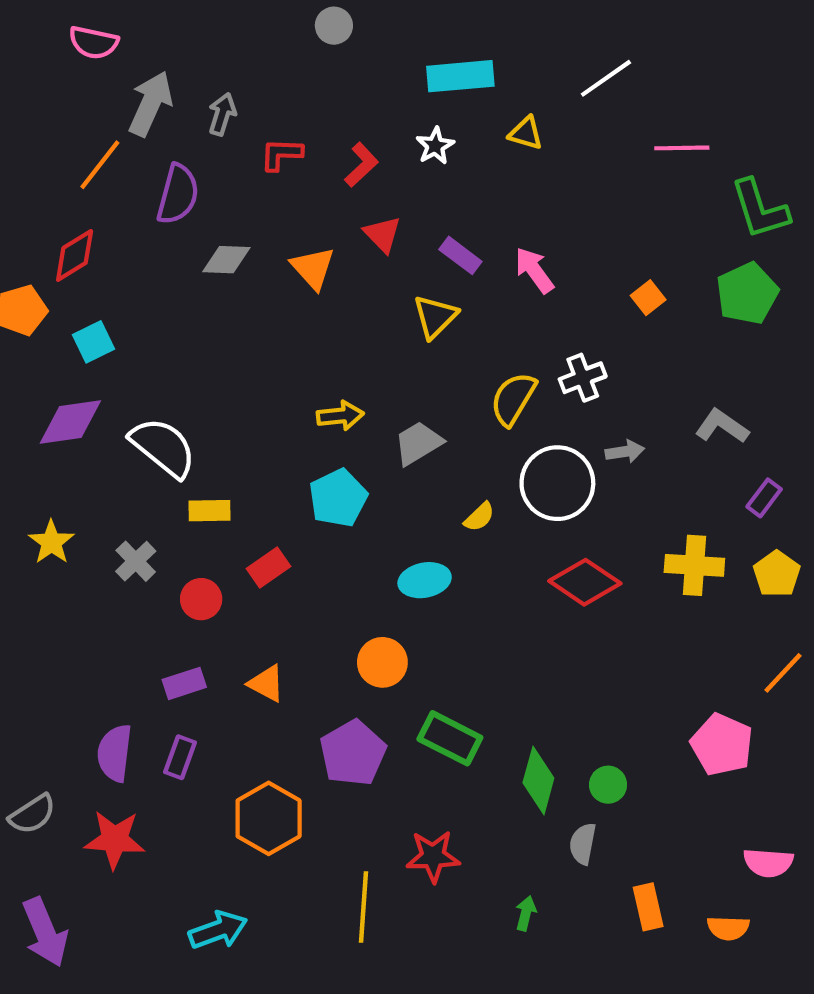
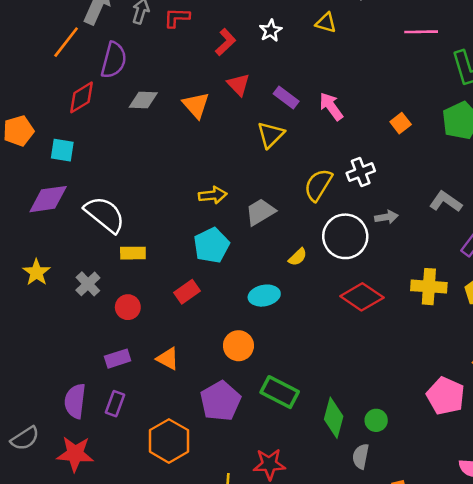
red L-shape: (281, 154) -> (177, 18), moved
red diamond: (75, 255) -> (82, 97), moved
cyan square: (94, 342) -> (62, 150), turned 35
red rectangle: (269, 567) -> (187, 292), moved

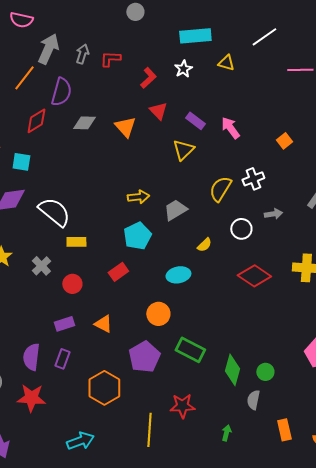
white circle: (345, 236) -> (241, 229), size x0.6

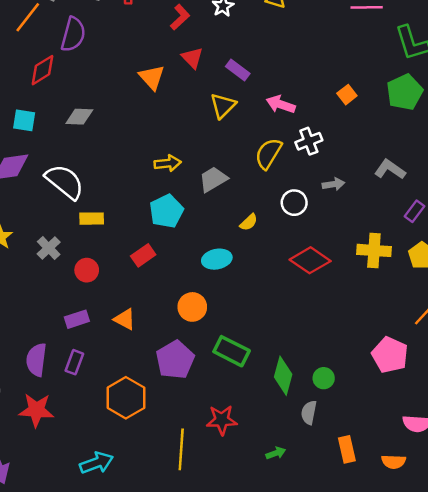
gray diamond: (84, 123) -> (79, 117), moved
pink arrow: (230, 128) -> (281, 104), moved, turned -35
green arrow: (226, 433) -> (276, 453), turned 56

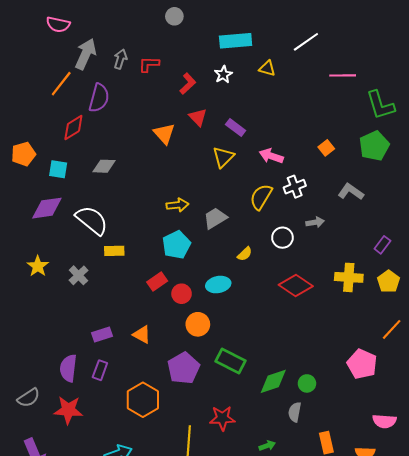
gray L-shape: (390, 169) -> (351, 192), moved
red circle: (87, 270) -> (182, 294), moved
green diamond: (283, 376) -> (273, 381), turned 56

